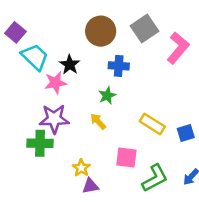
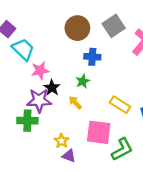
black star: (70, 65) -> (52, 88), moved
pink square: (126, 158) -> (99, 132), size x1.4
purple triangle: (90, 186) -> (69, 156), turned 32

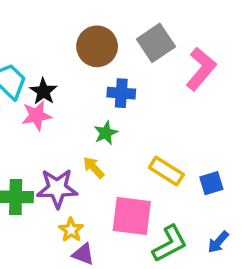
black star: (52, 88) -> (43, 91), moved
purple star: (39, 100) -> (57, 188), moved

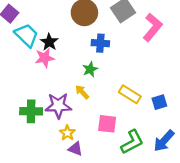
pink square: (132, 216) -> (107, 124), size x0.7
blue arrow: (218, 242) -> (164, 141), size x1.5

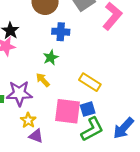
blue square: (159, 102) -> (88, 109), moved
pink square: (107, 124) -> (67, 111), size x1.4

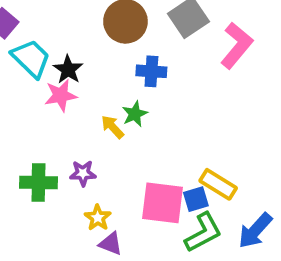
yellow arrow: (43, 80) -> (113, 127), moved
yellow rectangle: (90, 82) -> (218, 184), moved
purple star: (19, 93) -> (83, 173), size x0.6

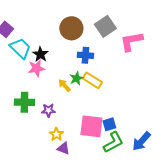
pink L-shape: (237, 45) -> (131, 41), turned -140
green cross: (38, 182) -> (24, 102), moved
yellow rectangle: (218, 184) -> (92, 80), moved

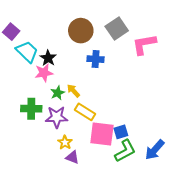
green star: (76, 78) -> (58, 93), moved
yellow rectangle: (92, 80) -> (85, 112), moved
purple star: (48, 110) -> (57, 117), size x1.5

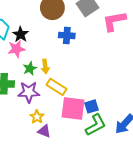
yellow arrow: (73, 91) -> (45, 66), turned -144

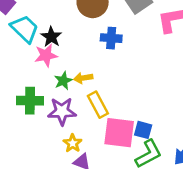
yellow arrow: (45, 66) -> (83, 78), turned 88
yellow rectangle: (57, 87) -> (98, 105), turned 30
blue square: (92, 106) -> (143, 130), turned 32

